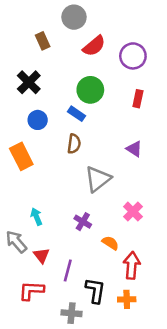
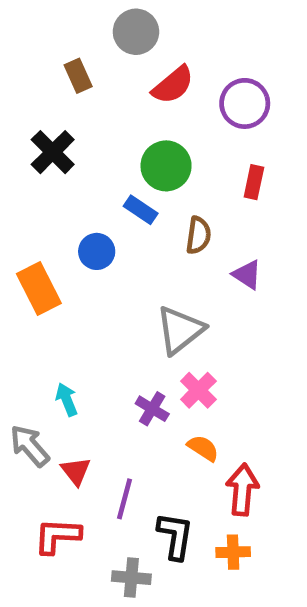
blue circle: (38, 120) -> (97, 251), moved
brown semicircle: (74, 144) -> (198, 235), moved
pink cross: (133, 212) -> (198, 390), moved

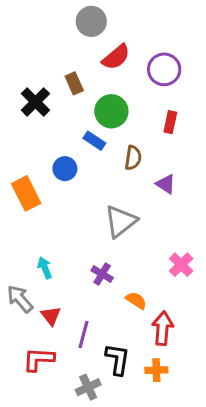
brown rectangle: (78, 76) -> (74, 83), moved
pink cross: (198, 390) -> (181, 265), moved
gray cross: (131, 578) -> (88, 387), turned -30

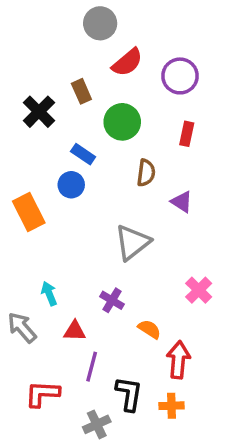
blue rectangle: (94, 141) -> (83, 154), moved
red triangle: (51, 316) -> (75, 331), moved, turned -50

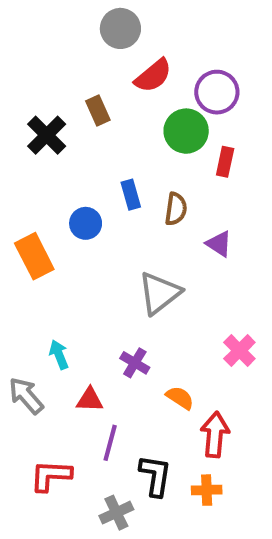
green circle: (122, 122) -> (186, 131), moved
blue rectangle: (83, 154) -> (131, 195), moved, turned 40

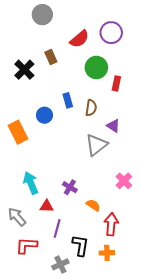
gray circle: (120, 28) -> (42, 15), moved
purple circle: (217, 92) -> (111, 33), moved
gray triangle: (159, 293) -> (96, 145), moved
cyan arrow: (59, 355) -> (31, 183), size x1.5
gray arrow: (26, 396) -> (17, 217), moved

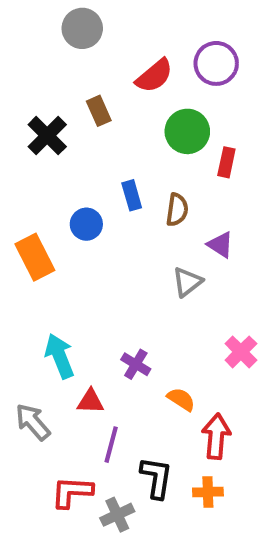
gray triangle: (96, 145) -> (187, 282), size x0.7
red L-shape: (26, 245) -> (72, 492), moved

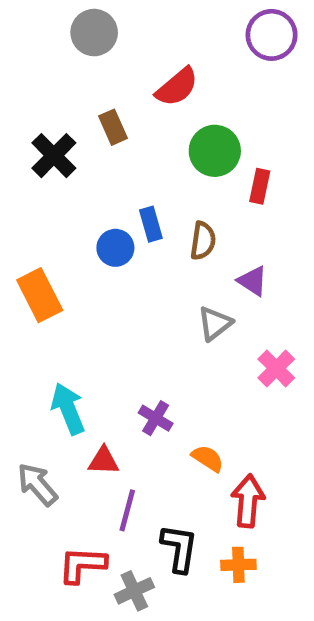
purple circle: (216, 63) -> (272, 35), moved
blue circle: (86, 224) -> (115, 248), moved
pink cross: (241, 352) -> (276, 368), moved

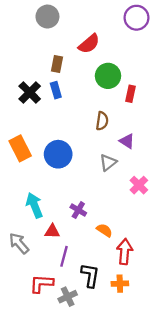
brown rectangle: (113, 127) -> (57, 64), turned 35
black cross: (54, 156) -> (30, 92), moved
blue rectangle: (151, 224) -> (56, 90), moved
blue circle: (115, 248) -> (58, 154), moved, size x1.5

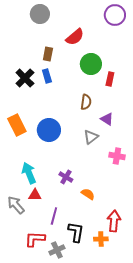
pink cross: (139, 185) -> (117, 156), turned -35
red triangle: (52, 231) -> (35, 195), moved
red arrow: (125, 252) -> (114, 221), moved

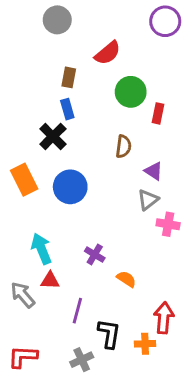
black cross: (25, 78) -> (53, 136), moved
gray triangle: (91, 137) -> (148, 200), moved
red L-shape: (35, 239) -> (23, 357), moved

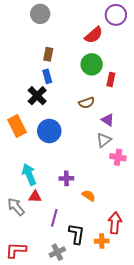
red semicircle: (108, 53) -> (94, 35), moved
brown semicircle: (123, 147) -> (87, 103), turned 63
purple cross: (95, 254) -> (66, 178), turned -32

